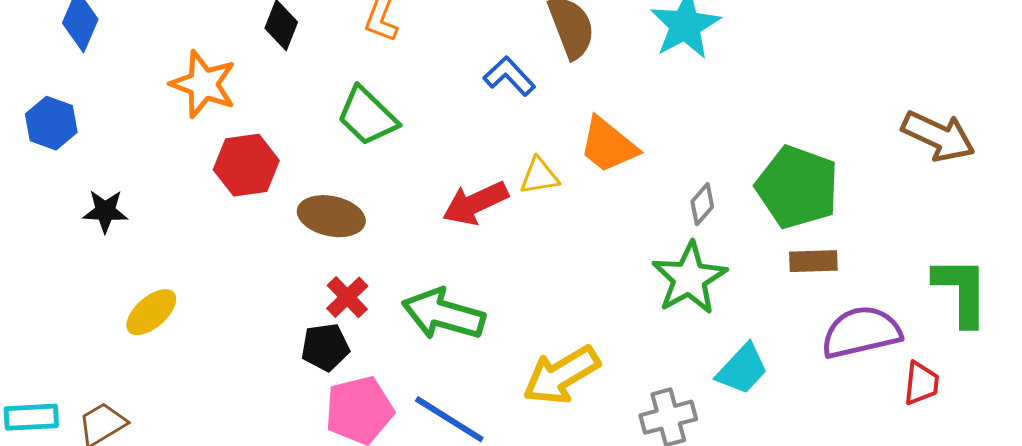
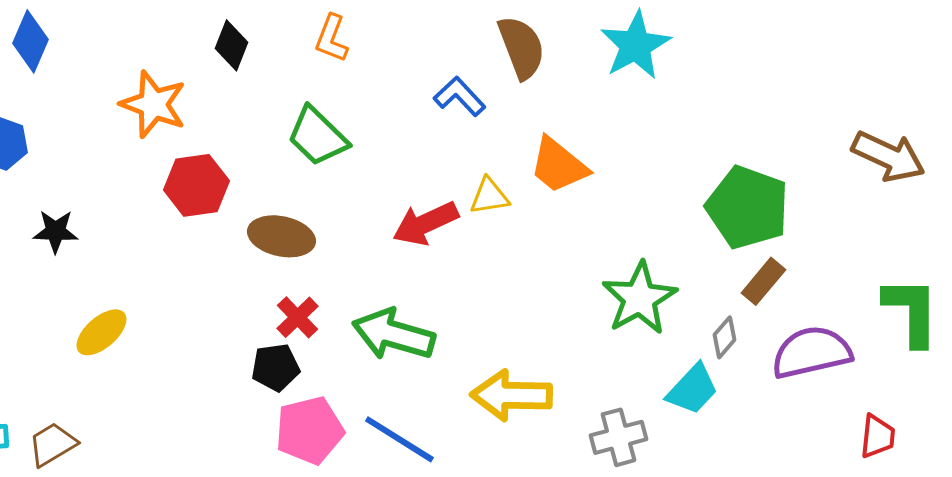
gray diamond: (702, 204) -> (724, 337), moved
brown rectangle: (813, 261) -> (763, 281), turned -48
yellow arrow: (561, 375) -> (511, 395), turned 32
red trapezoid: (921, 383) -> (877, 436), moved

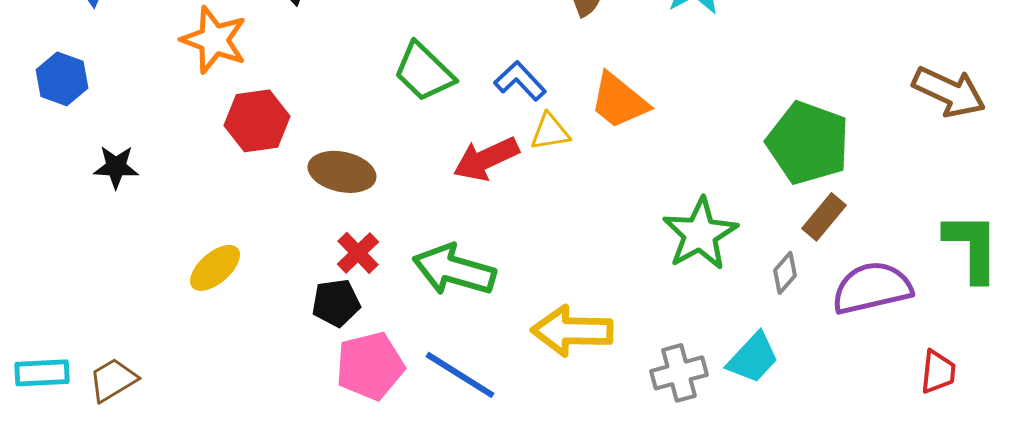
blue L-shape: (459, 96) -> (520, 81), moved
green trapezoid: (317, 136) -> (424, 72), moved
yellow ellipse: (101, 332) -> (215, 268), moved
cyan trapezoid: (692, 389) -> (753, 358), moved

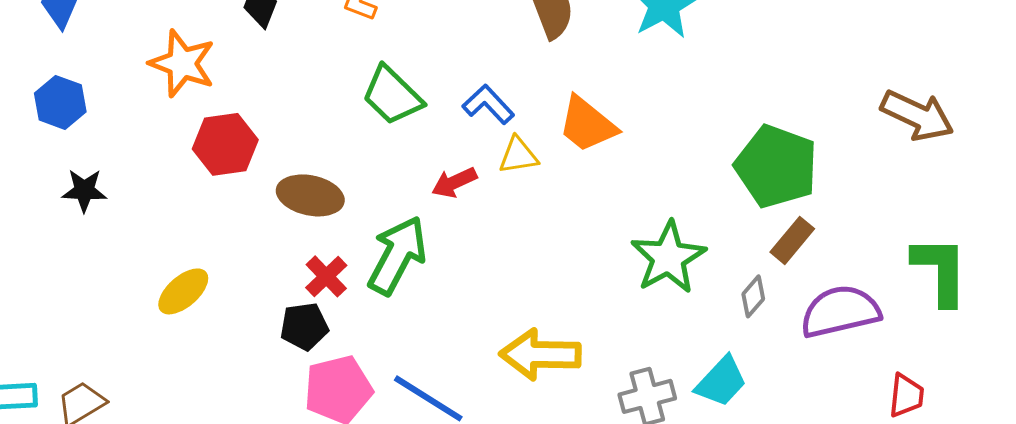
blue hexagon: (62, 79) -> (60, 102), moved
red arrow: (486, 159) -> (454, 182), size x0.7
green arrow: (454, 270) -> (397, 255), moved, turned 102

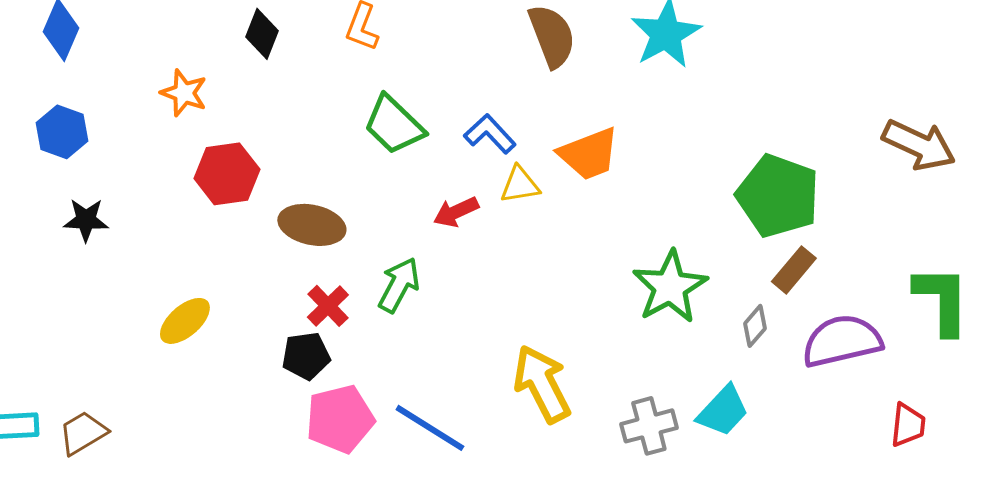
orange star: (182, 63) -> (184, 93), size x0.7
orange trapezoid: (587, 124) -> (589, 154), turned -60
green arrow: (397, 255) -> (399, 285), size x0.7
yellow arrow: (540, 354) -> (542, 384), turned 62

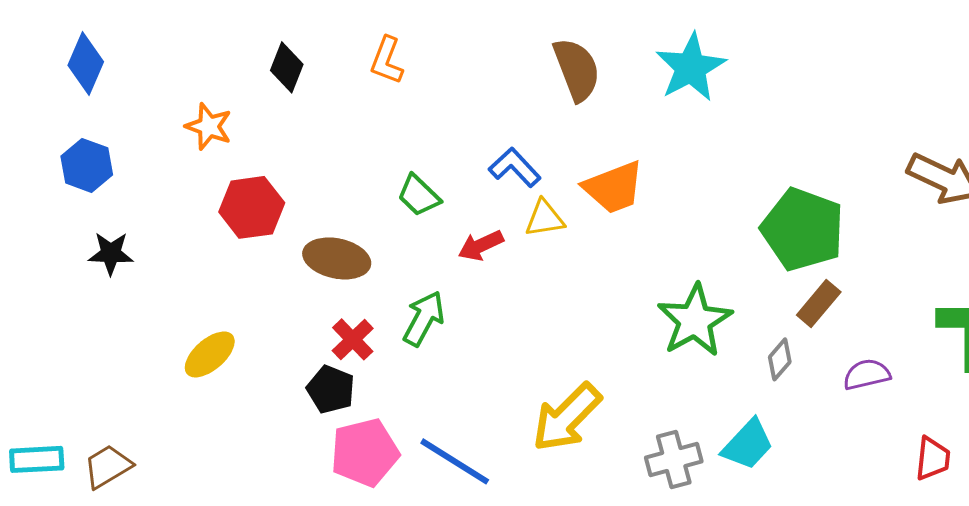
green trapezoid: (394, 125) -> (419, 195), moved, size x0.7
purple semicircle: (842, 341) -> (867, 374), size x0.6
black pentagon: (306, 356) -> (331, 389), turned 30
yellow arrow: (542, 384) -> (567, 417), turned -108

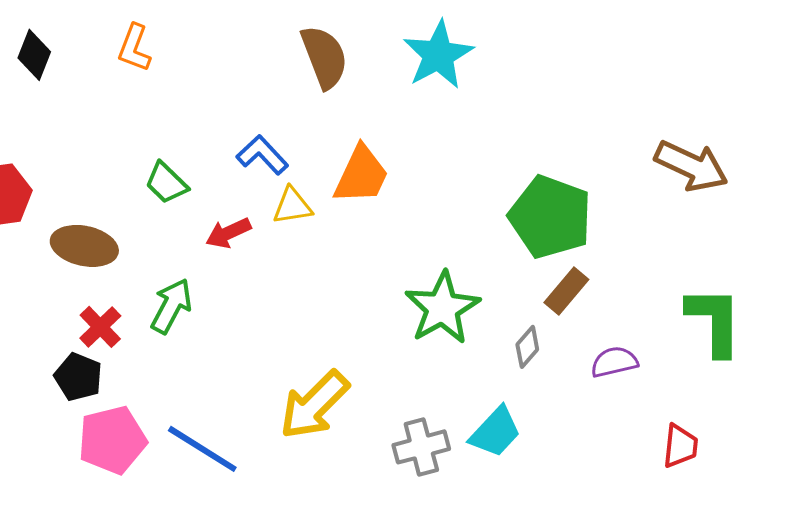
orange trapezoid: (614, 187) -> (361, 175), turned -44

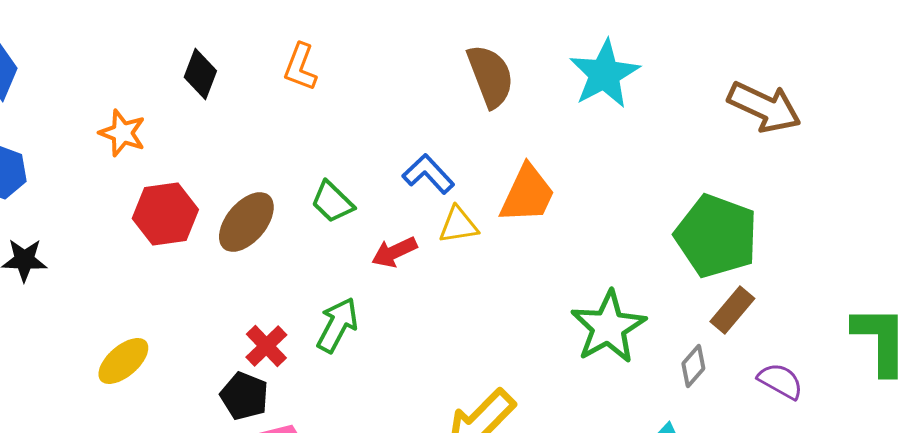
brown arrow: (691, 166) -> (764, 107), moved
brown ellipse: (84, 246) -> (246, 222), moved, turned -62
purple semicircle: (614, 362) -> (780, 381), turned 42

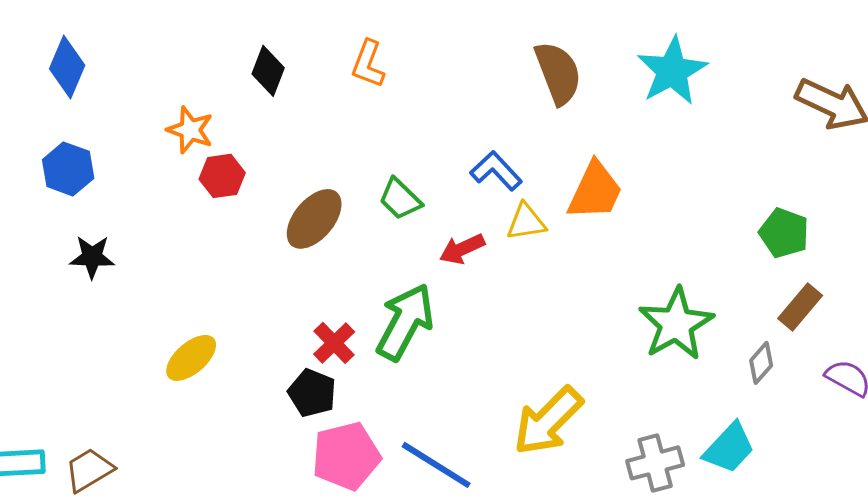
red hexagon: (165, 214) -> (222, 176), moved, size x0.7
green pentagon: (716, 236) -> (784, 233), size x0.6
green arrow: (337, 325) -> (405, 322), size x1.4

